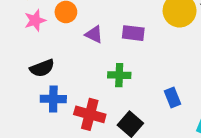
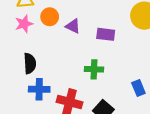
purple triangle: (94, 34) -> (73, 26), moved
black semicircle: (42, 68) -> (30, 63), turned -72

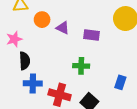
pink star: (24, 24) -> (14, 39), moved
blue rectangle: (138, 88) -> (120, 82), turned 40

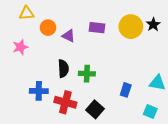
purple rectangle: (91, 35) -> (97, 28), moved
black semicircle: (25, 61) -> (63, 69), moved

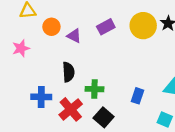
purple rectangle: (97, 28) -> (106, 27), turned -35
green cross: (87, 74) -> (94, 89), moved
red cross: (65, 102) -> (71, 109), turned 35

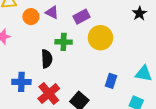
yellow circle: (143, 26) -> (100, 38), moved
purple triangle: (74, 36) -> (52, 12), moved
green cross: (94, 89) -> (64, 42), moved

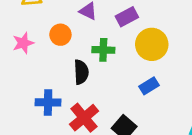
orange circle: (31, 17) -> (60, 35), moved
blue rectangle: (111, 81) -> (149, 86), moved, turned 40

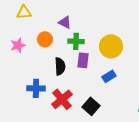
purple rectangle: (127, 17) -> (83, 60), moved, turned -56
green cross: (103, 50) -> (76, 41), moved

